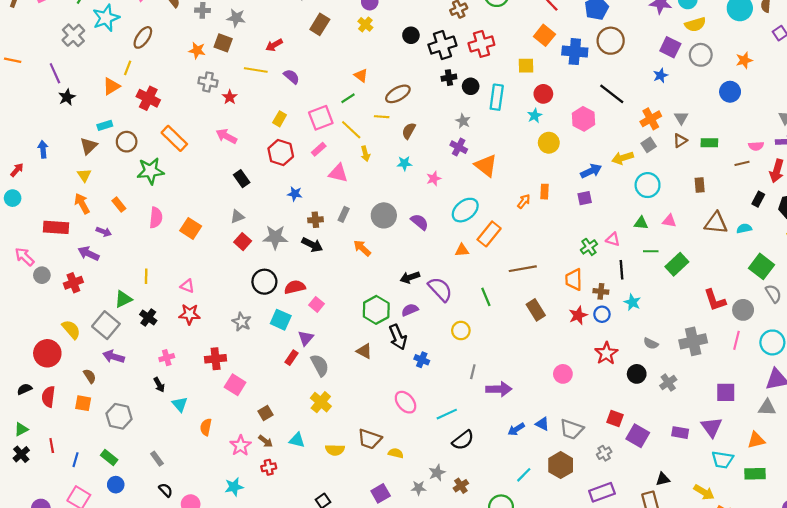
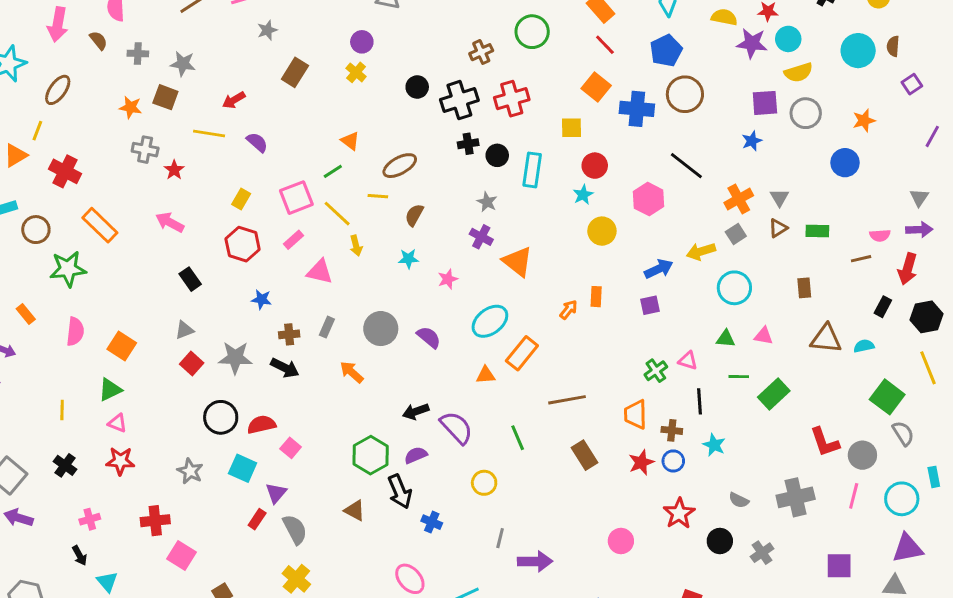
purple square: (670, 47) -> (765, 103), turned -30
green triangle: (123, 299) -> (110, 390), moved

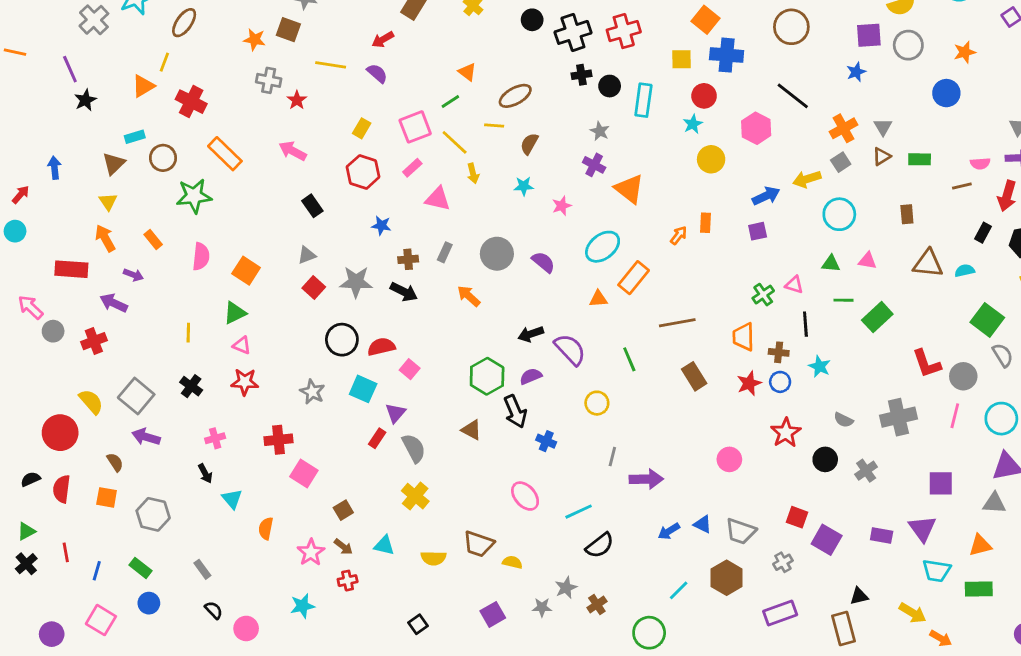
red arrow: (234, 100) -> (383, 40), moved
blue cross: (637, 109) -> (727, 55), moved

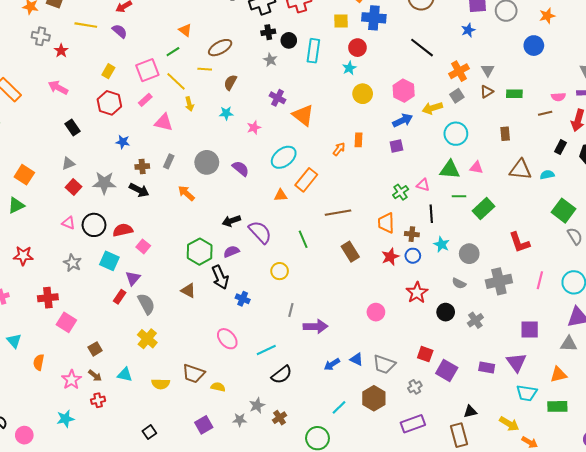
pink hexagon: (756, 128) -> (404, 91), moved
gray star: (600, 131) -> (270, 60), moved
green triangle: (831, 264) -> (450, 170), size x1.5
pink triangle: (242, 345) -> (68, 223), moved
gray circle: (963, 376) -> (469, 254), moved

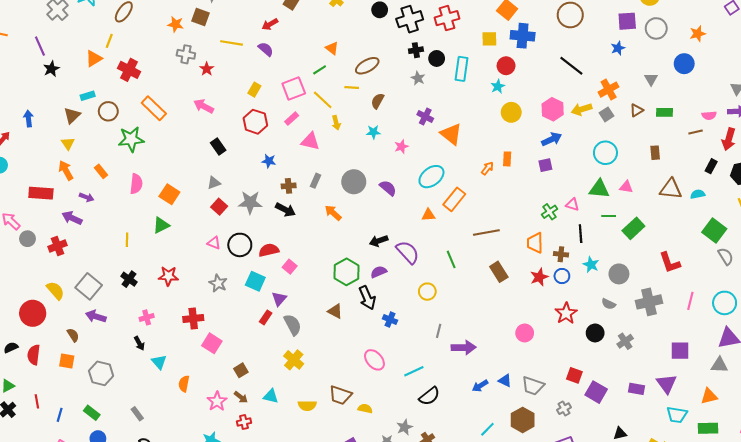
gray triangle: (488, 70) -> (651, 79), moved
yellow arrow: (432, 108) -> (582, 109), moved

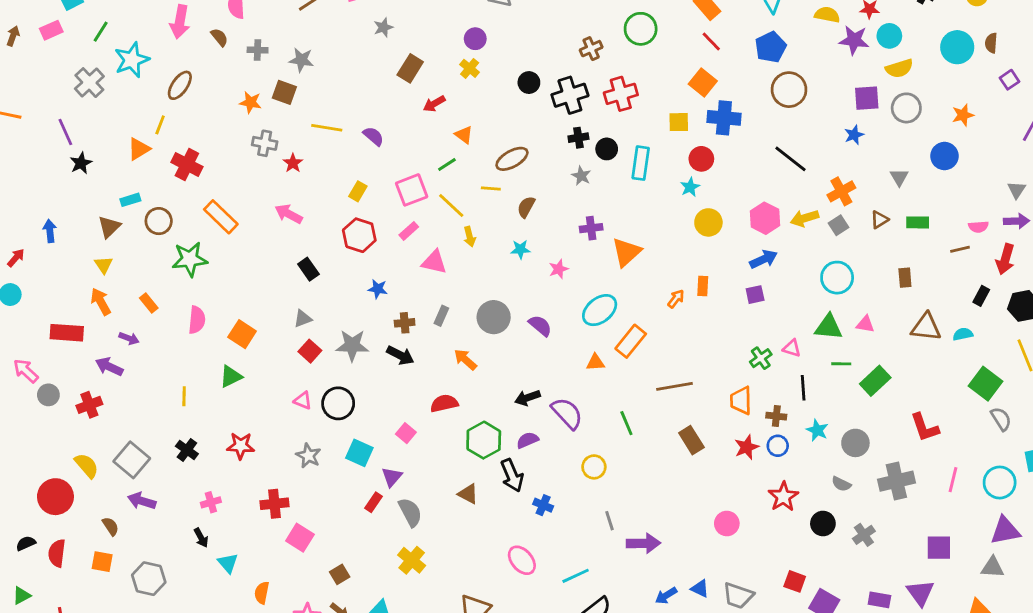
red arrow: (270, 24) -> (434, 104), moved
purple cross: (425, 116) -> (591, 228), turned -35
orange triangle: (451, 134) -> (626, 252), turned 40
red semicircle: (269, 250) -> (444, 403), moved
gray line: (439, 331) -> (610, 521), turned -32

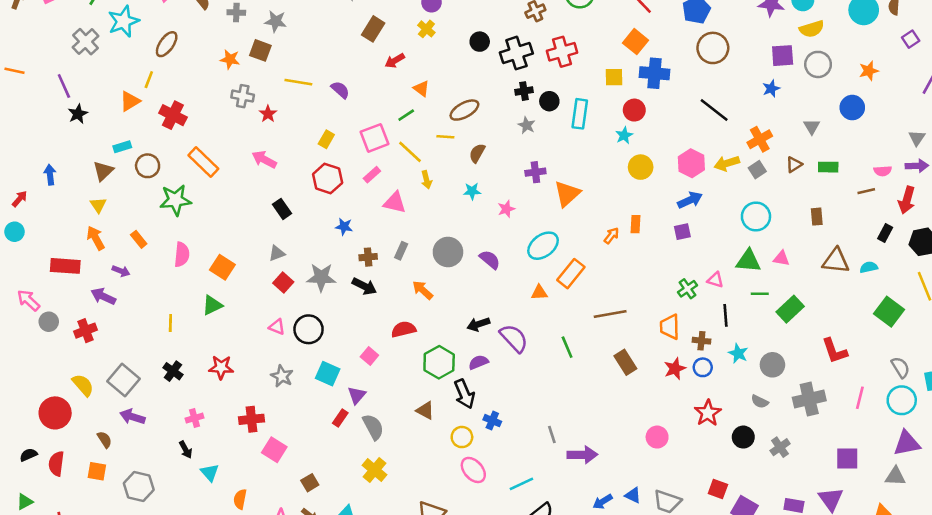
gray semicircle: (1001, 419) -> (900, 367), moved
yellow circle: (594, 467) -> (462, 437), moved

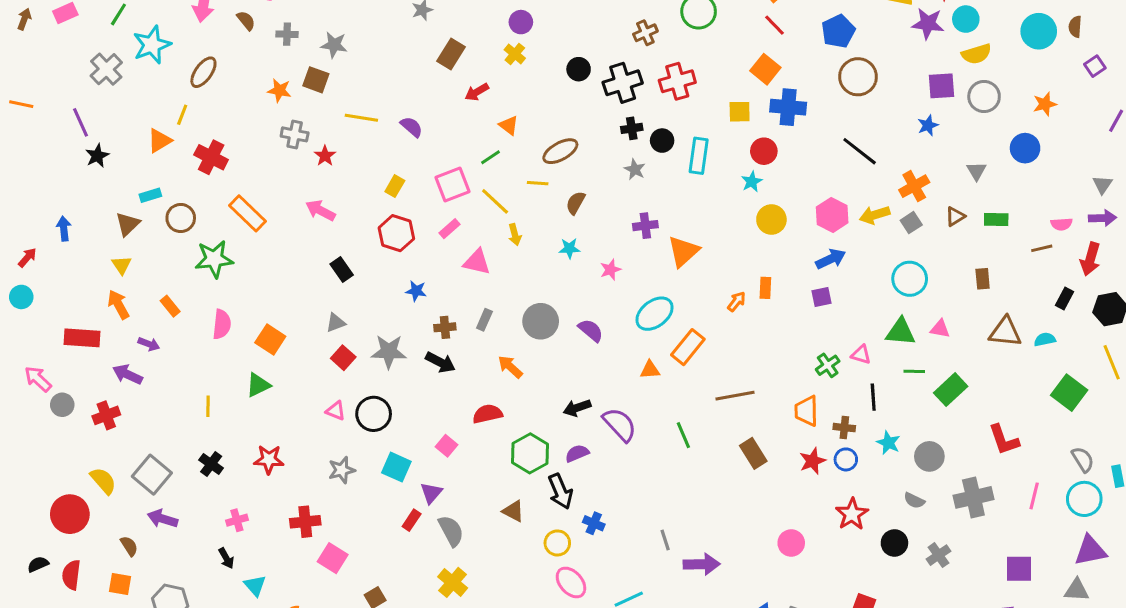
gray star: (282, 376) -> (342, 470), turned 30

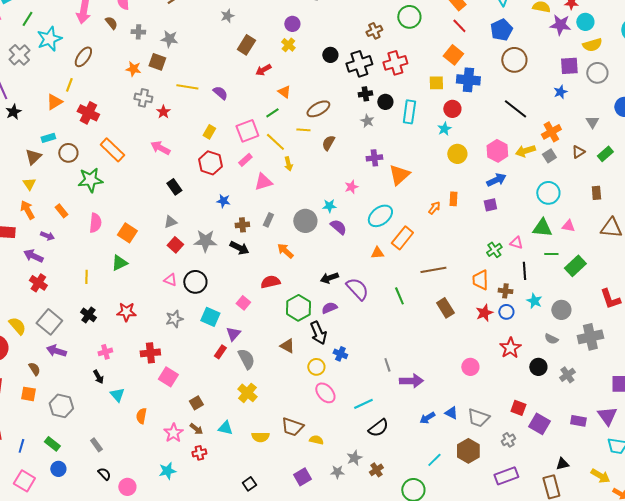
green rectangle: (996, 220) -> (605, 154), turned -42
cyan star: (569, 248) -> (329, 206), moved
pink triangle: (477, 262) -> (263, 182), turned -30
red cross: (106, 415) -> (38, 283), moved, turned -36

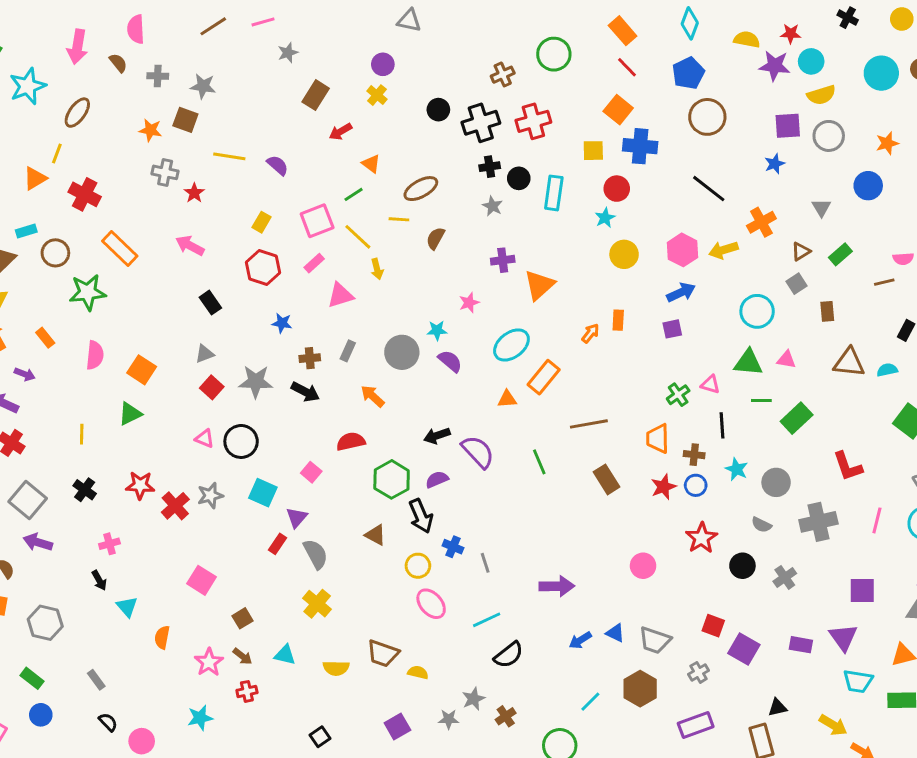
gray square: (549, 156) -> (797, 284), moved
red cross: (150, 353) -> (175, 506), moved, turned -36
gray line: (387, 365) -> (485, 563), moved

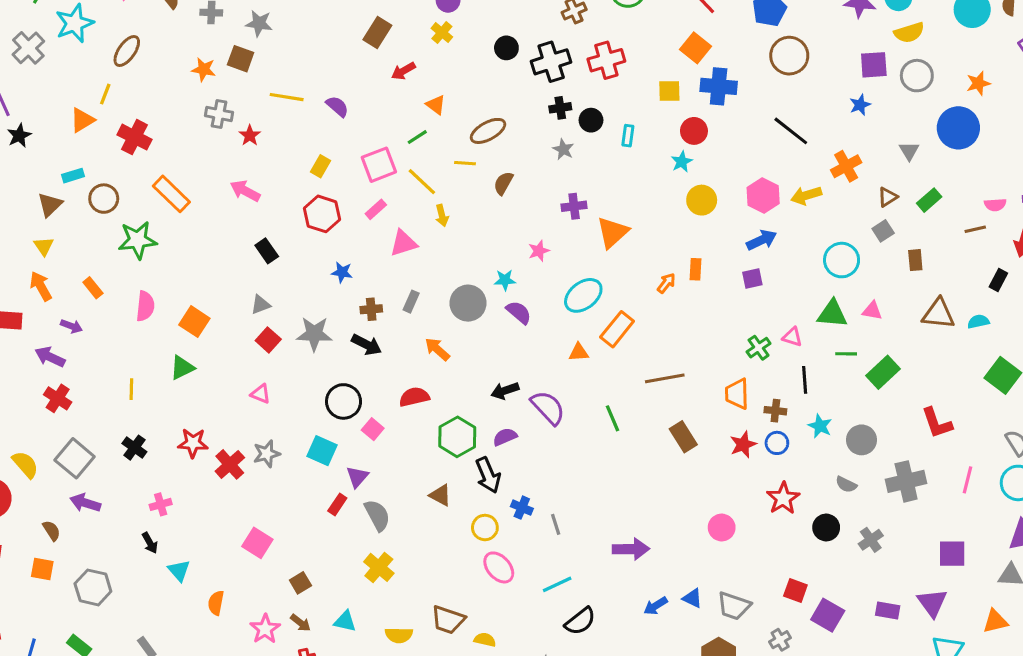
blue circle: (868, 186) -> (958, 128), size x1.4
cyan rectangle: (554, 193) -> (628, 136), size x0.6
black circle: (241, 441) -> (344, 401), moved

